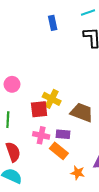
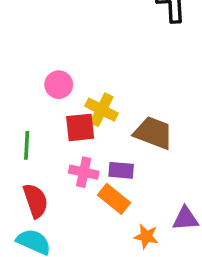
pink circle: (12, 84) -> (59, 85), moved

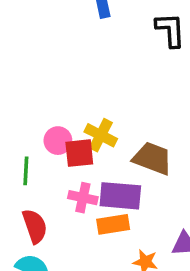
pink circle: (59, 85) -> (58, 141), moved
purple rectangle: (121, 170) -> (120, 196), size x1.6
orange rectangle: (114, 199) -> (113, 224), turned -48

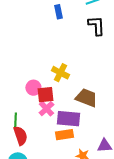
yellow cross: (101, 135) -> (60, 73), moved
green line: (26, 171) -> (15, 121), moved
pink cross: (83, 198) -> (46, 109), moved, turned 35

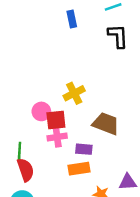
yellow cross: (60, 73) -> (74, 93), turned 36
pink cross: (46, 109) -> (57, 137), turned 35
purple rectangle: (68, 119) -> (84, 149), size x0.6

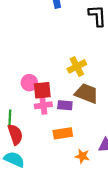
yellow cross: (74, 93) -> (77, 66), moved
purple rectangle: (84, 149) -> (65, 105), moved

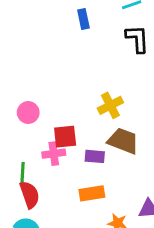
pink circle: (29, 83) -> (28, 113), moved
pink cross: (43, 105) -> (54, 154), moved

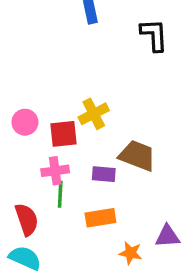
yellow cross: (110, 105) -> (94, 114), moved
red square: (65, 137) -> (64, 134), moved
green line: (23, 173) -> (60, 194), moved

